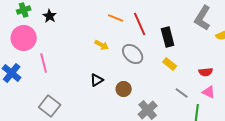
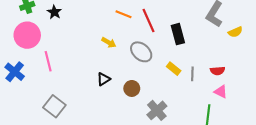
yellow rectangle: (170, 64) -> (174, 69), moved
gray line: (182, 93) -> (192, 74), moved, turned 56

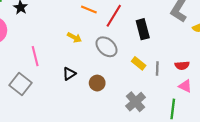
red line: (149, 20) -> (114, 16), turned 55
pink line: (48, 61) -> (35, 56), moved
gray square: (54, 106) -> (21, 84), moved
gray cross: (157, 110) -> (135, 102), moved

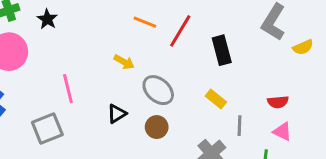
gray ellipse: (106, 47) -> (158, 90), moved
gray line: (157, 69) -> (239, 126), moved
gray square: (21, 84) -> (47, 129), turned 30

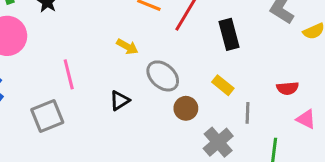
brown circle: (157, 127) -> (186, 108), moved
pink triangle: (282, 131) -> (306, 119), moved

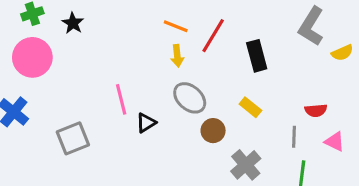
yellow arrow: (127, 47) -> (177, 56), moved, turned 55
pink line: (69, 74) -> (121, 99), moved
gray line: (247, 113) -> (294, 137), moved

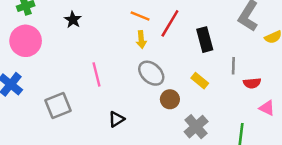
black star: (73, 23) -> (73, 20), moved
black triangle: (146, 123) -> (116, 119), moved
gray line: (294, 137) -> (233, 66), moved

